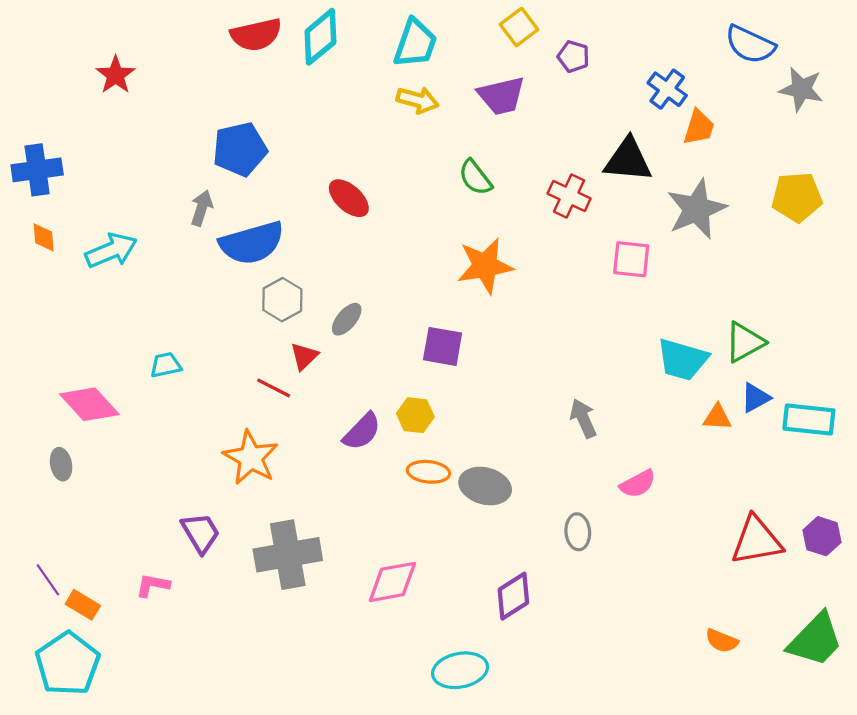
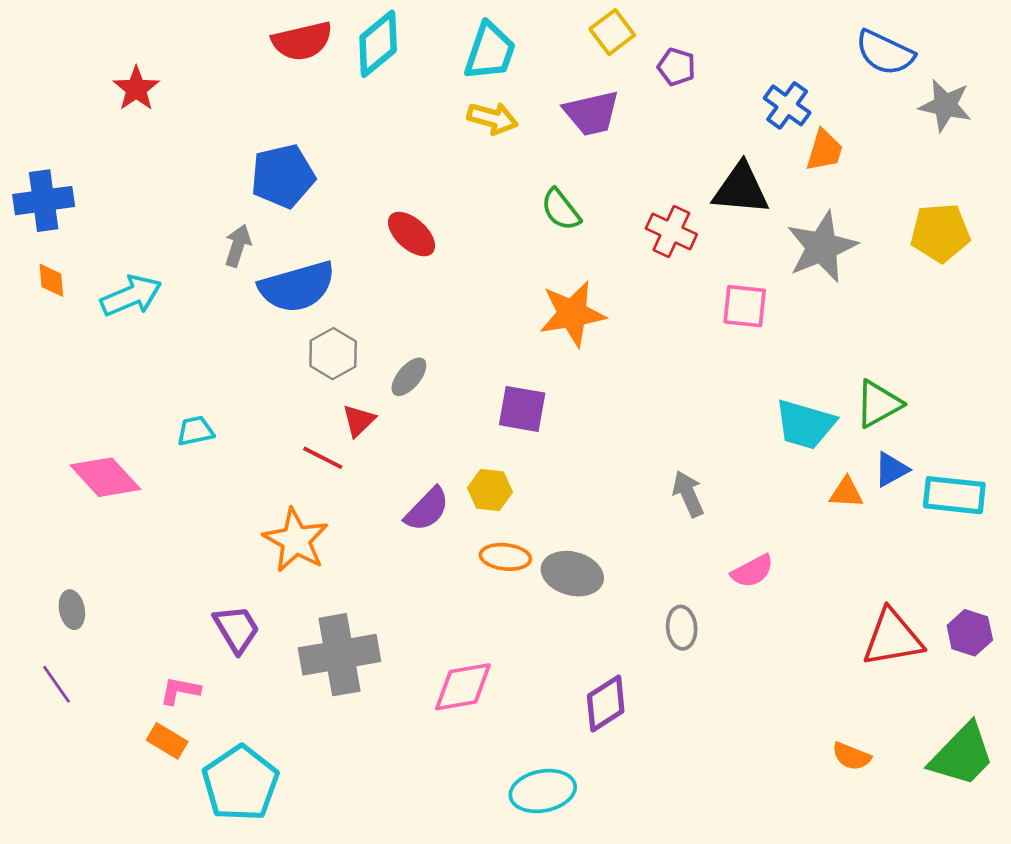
gray ellipse: (61, 464) -> (72, 610), moved
orange rectangle: (83, 605) -> (167, 741), moved
cyan pentagon: (68, 664) -> (240, 783), moved

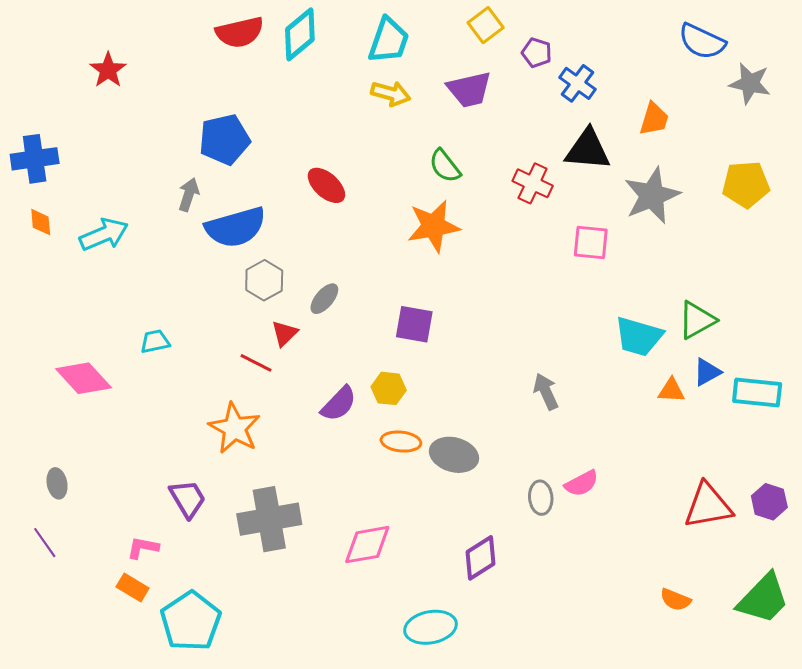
blue cross: (787, 105) -> (577, 83), moved
orange star: (572, 314) -> (434, 226), moved
pink semicircle: (752, 571) -> (582, 483), moved

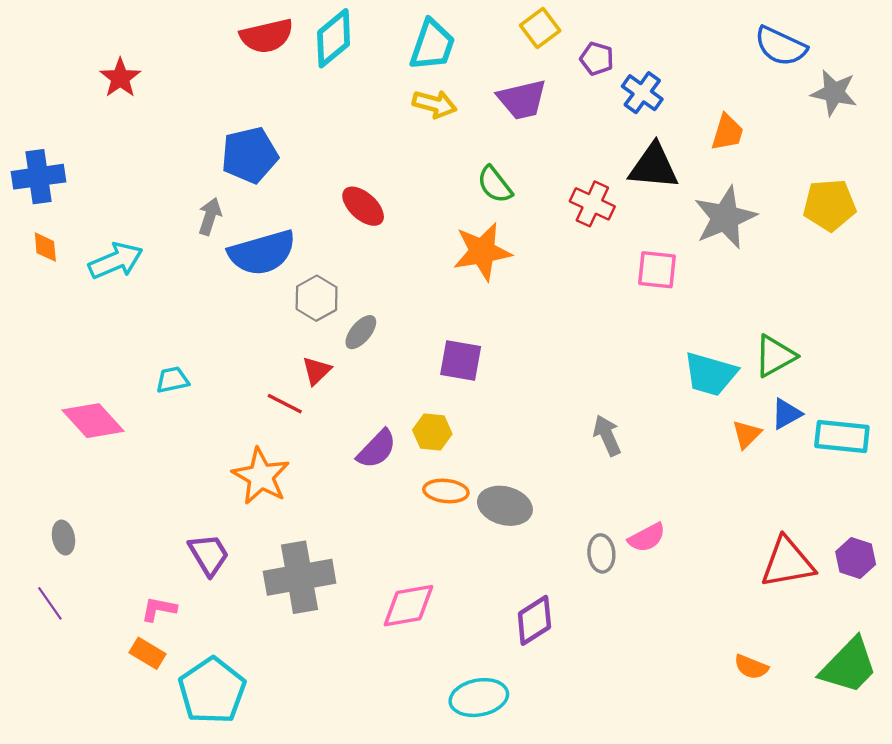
gray hexagon: (264, 280) -> (317, 298), moved
orange triangle: (671, 390) -> (747, 434), turned -48

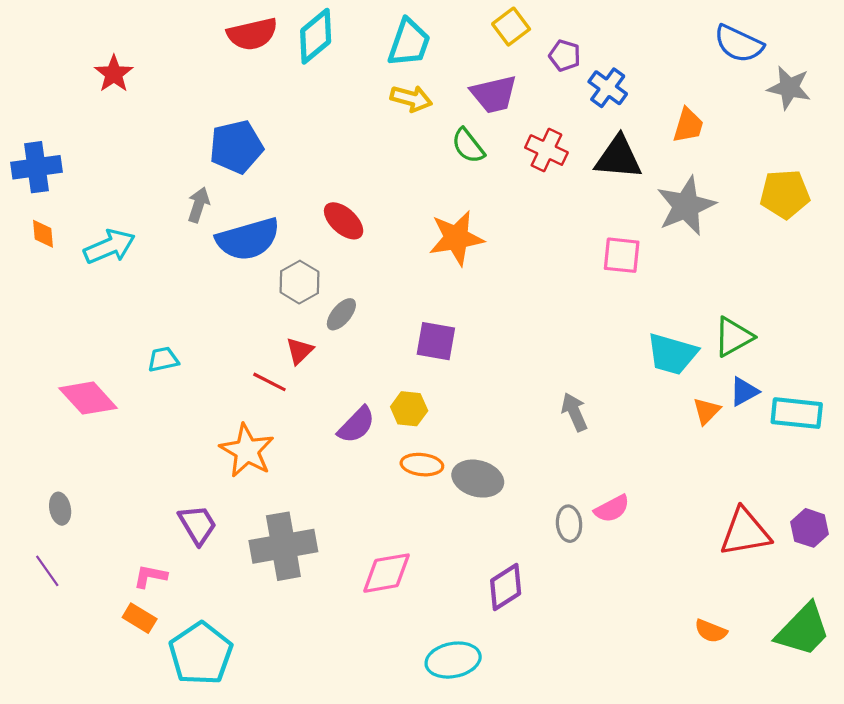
green semicircle: (495, 185) -> (468, 146), moved
red cross: (592, 204) -> (546, 150), moved
red ellipse: (363, 206) -> (344, 221), moved

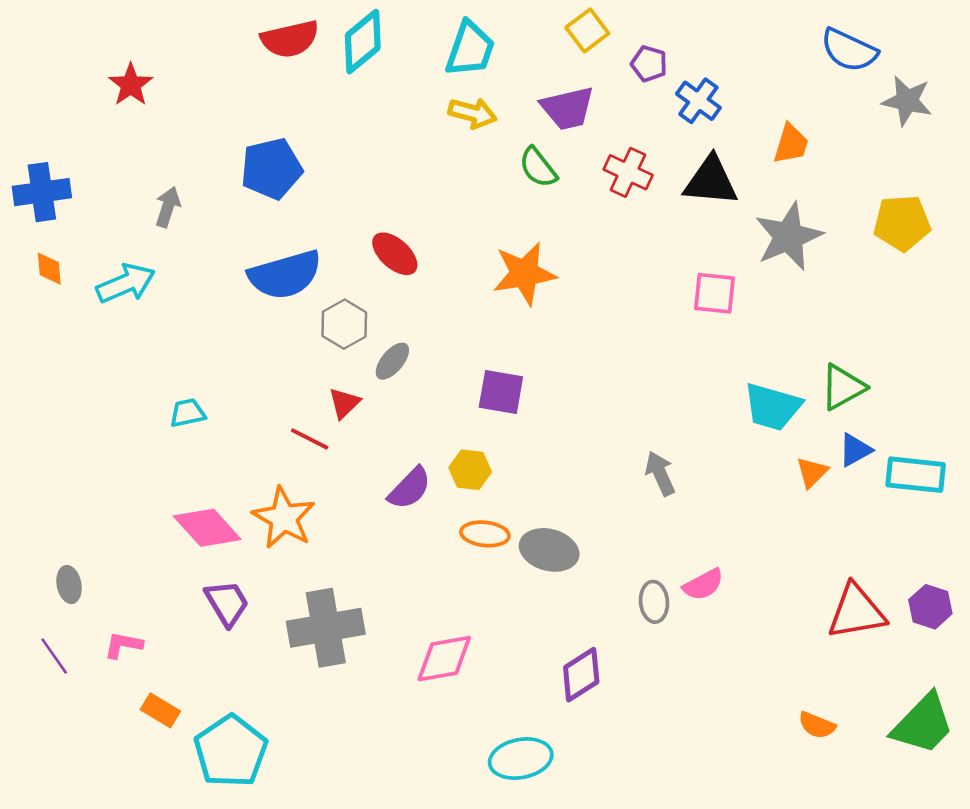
gray arrow: (199, 205) -> (168, 207), moved
pink diamond: (88, 398) -> (207, 528), moved
pink L-shape: (150, 576) -> (123, 645), moved

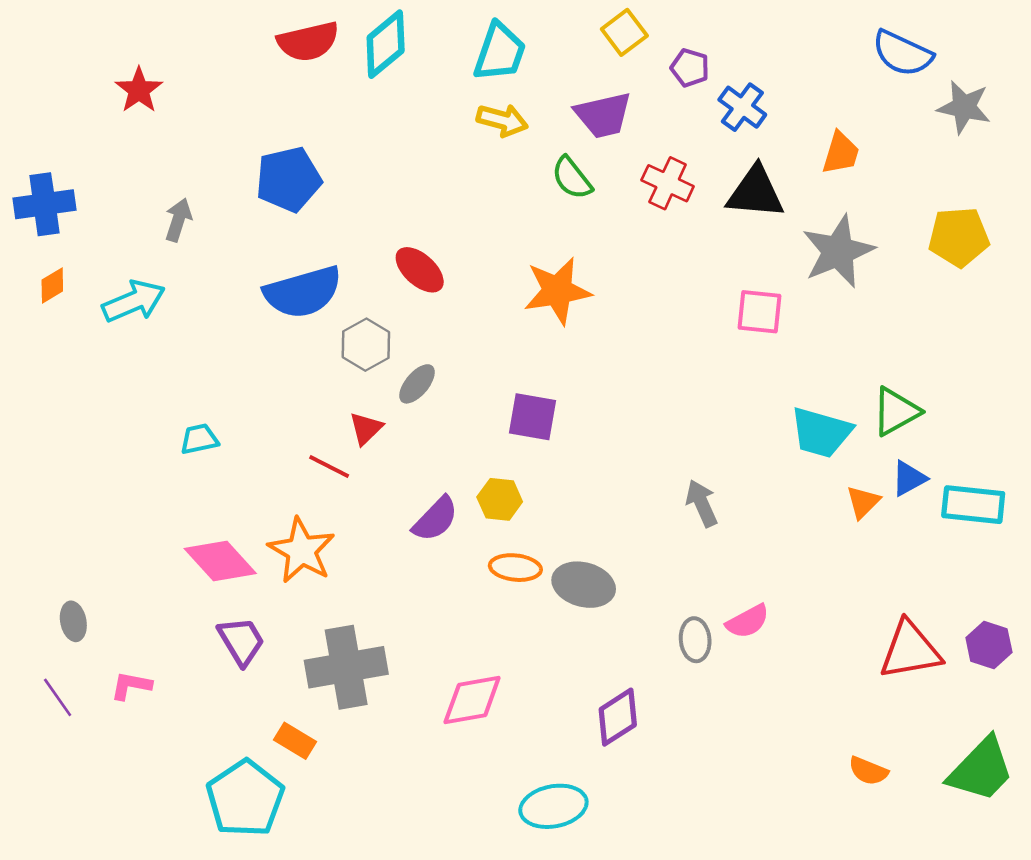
orange diamond: (49, 269) -> (52, 286), turned 64
orange rectangle: (160, 710) -> (295, 741), moved

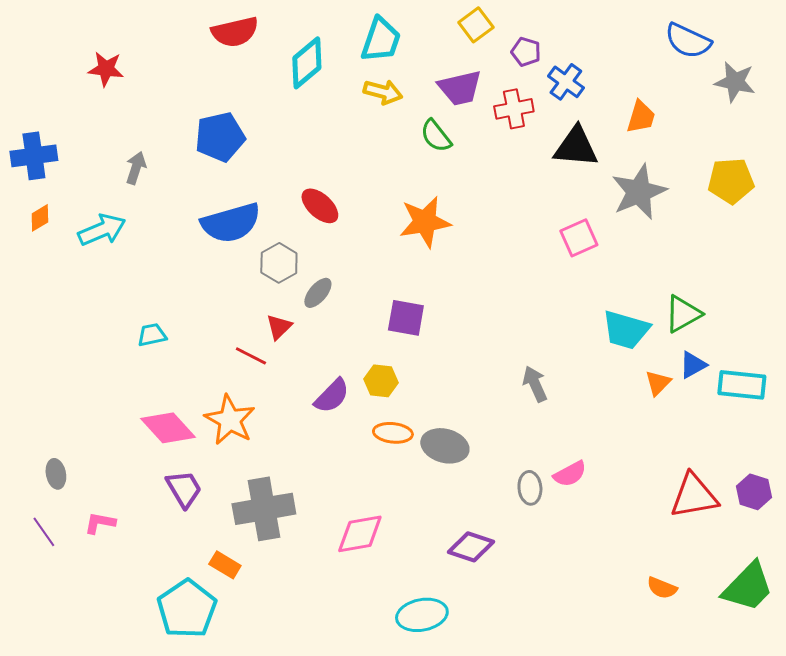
cyan diamond: (386, 44) -> (307, 63), moved
red star: (139, 90) -> (106, 69), turned -30
red cross: (668, 183) -> (514, 109), moved, turned -36
pink square: (759, 312) -> (579, 238), turned -30
purple diamond: (618, 717) -> (471, 547), turned 51

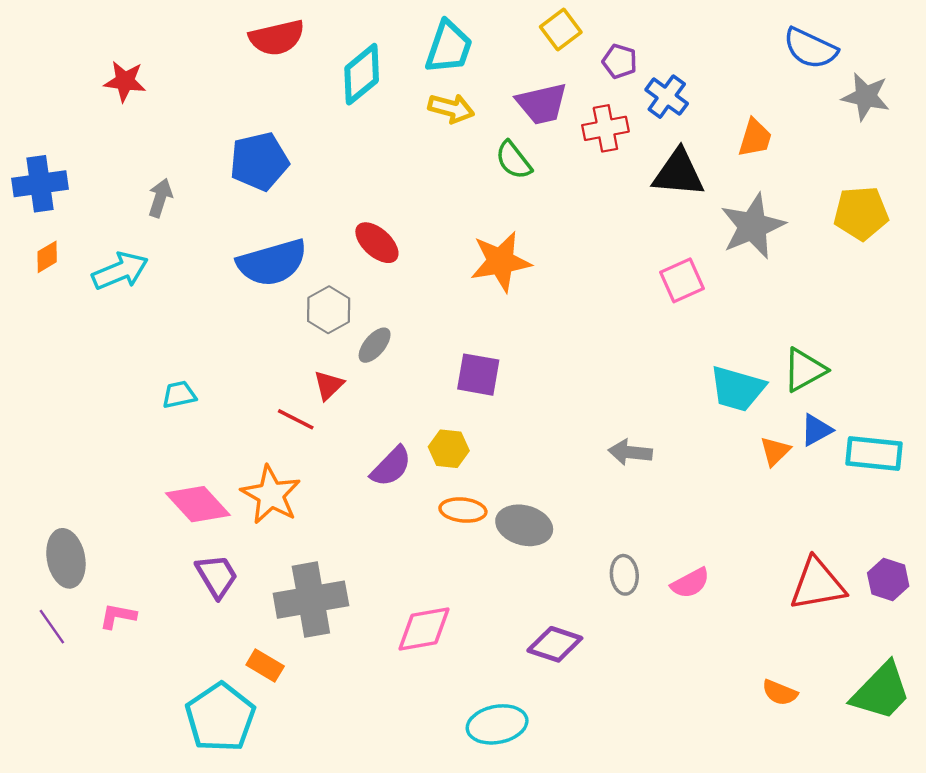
gray arrow: (535, 384) -> (630, 452), turned -60
gray ellipse: (56, 474) -> (66, 558), size x1.6
pink semicircle: (570, 474) -> (690, 583), moved

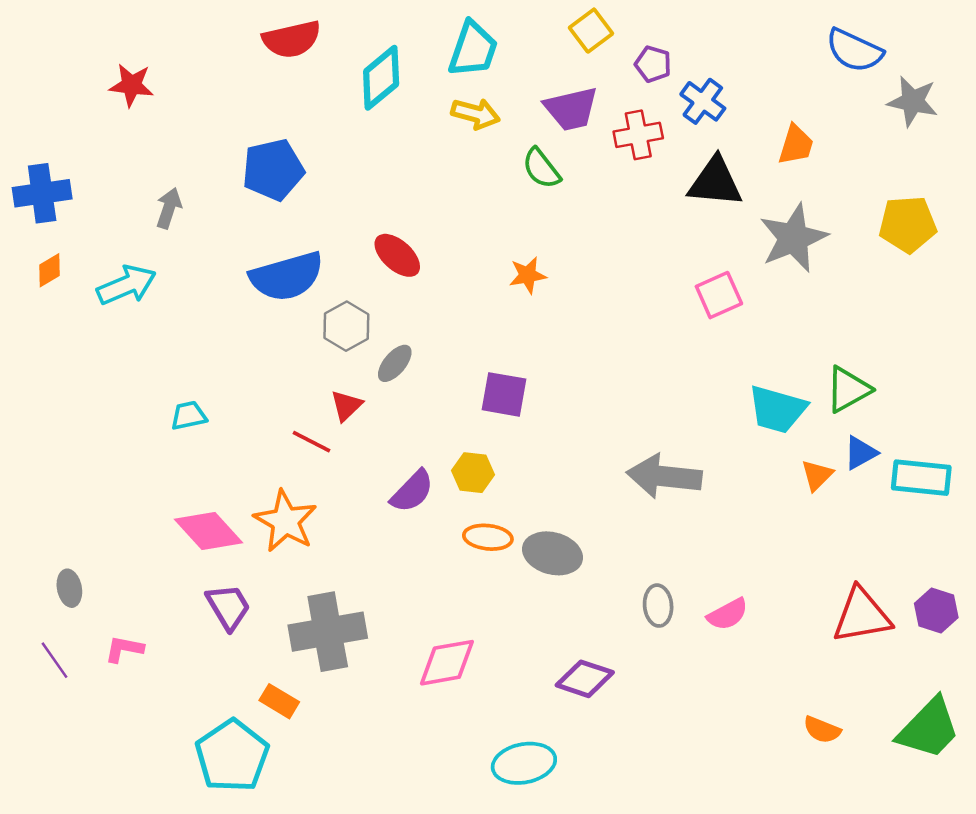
orange star: (501, 261) -> (528, 275), size x0.6
gray arrow: (630, 452) -> (664, 476), size x1.6
gray ellipse: (66, 558) -> (69, 588), size x0.6

